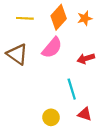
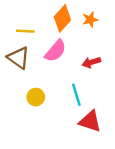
yellow line: (25, 18) -> (25, 31), moved
red triangle: (85, 114) -> (90, 121), size x1.5
yellow circle: (51, 117) -> (36, 97), moved

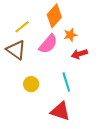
orange star: (90, 20) -> (70, 35), moved
yellow line: (25, 31) -> (22, 27), turned -42
red triangle: (90, 121) -> (60, 111), moved

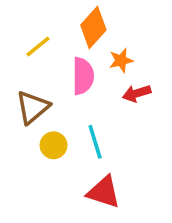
pink semicircle: (48, 44) -> (83, 76), turned -40
brown triangle: (16, 50) -> (33, 107), moved, turned 45
cyan line: (66, 82) -> (95, 142), moved

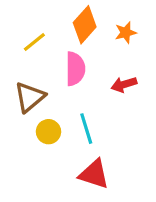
orange star: (121, 60) -> (126, 33), moved

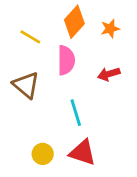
yellow line: (34, 42) -> (30, 37), turned 70
brown triangle: (30, 97) -> (26, 85), turned -40
yellow circle: (48, 132) -> (43, 154), moved

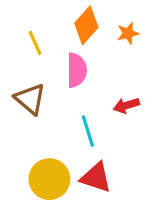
yellow line: (30, 37) -> (35, 43), turned 35
red arrow: (109, 74) -> (126, 105), moved
yellow circle: (43, 154) -> (49, 179), size x1.6

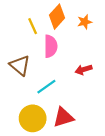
yellow line: (35, 43) -> (33, 26), moved
cyan line: (88, 131) -> (46, 87), moved, turned 72
red triangle: (96, 177) -> (63, 117), turned -35

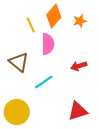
red triangle: (63, 117) -> (78, 111), moved
yellow circle: (33, 118) -> (17, 112), moved

